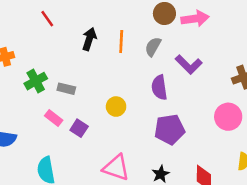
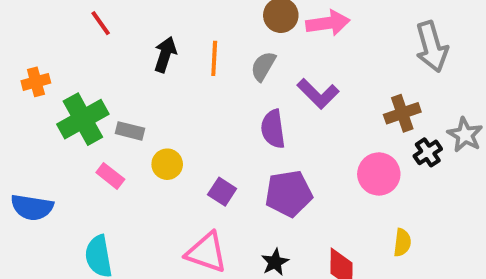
green cross: (36, 81) -> (83, 119), size x1.4
yellow circle: (116, 107) -> (167, 164), moved
purple square: (79, 128) -> (222, 192), moved

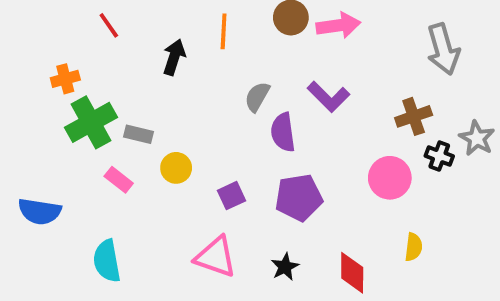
orange line: (214, 58) -> (224, 31), moved
gray semicircle: (263, 66) -> (257, 97), moved
orange cross: (36, 82) -> (65, 79), moved
black cross: (428, 152) -> (439, 156), turned -36
purple square: (222, 192) -> (231, 196), turned 32

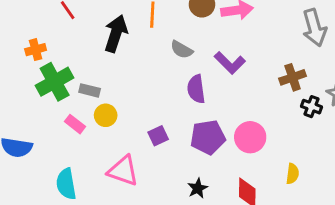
black arrow: (174, 57) -> (116, 34), size x1.4
gray semicircle: (257, 97) -> (182, 50), moved, turned -90
yellow circle: (176, 168) -> (106, 115), moved
pink circle: (390, 178) -> (250, 137), moved
pink triangle: (216, 257) -> (123, 171), moved

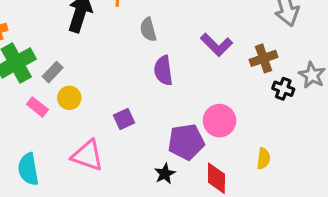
gray semicircle: (182, 50) -> (148, 30), turned 45
purple L-shape: (230, 63) -> (216, 45), moved
gray rectangle: (90, 90) -> (53, 72), turned -60
purple pentagon: (208, 137) -> (186, 142), moved

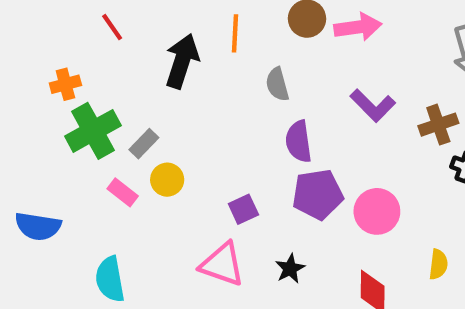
purple pentagon: (186, 142) -> (318, 194), moved
pink triangle: (88, 156) -> (222, 264), moved
black star: (165, 174) -> (290, 269), moved

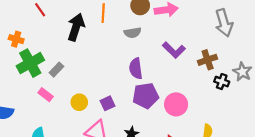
orange cross: (65, 84) -> (16, 39), turned 32
gray semicircle: (277, 84) -> (133, 33), moved, turned -84
yellow circle: (167, 180) -> (79, 102), moved

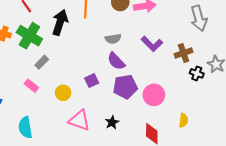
gray semicircle: (133, 33) -> (113, 39), moved
green cross: (30, 63) -> (29, 36), moved, turned -30
purple semicircle: (136, 69) -> (116, 61), turned -36
purple square: (108, 103) -> (92, 81), moved

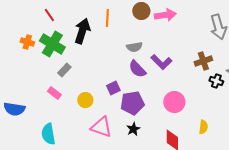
purple L-shape: (152, 44) -> (161, 62), moved
purple pentagon: (125, 87) -> (132, 103), moved

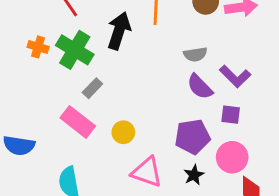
purple square: (113, 88) -> (231, 115), moved, turned 32
pink rectangle: (54, 93) -> (78, 122), size x1.6
pink circle: (174, 102) -> (232, 157), moved

